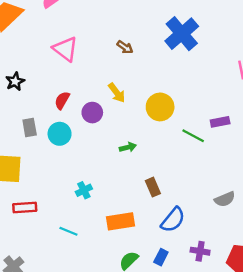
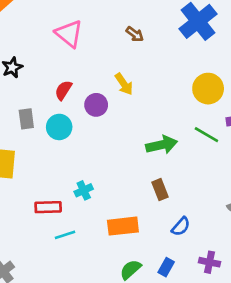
yellow circle: (160, 107) -> (208, 89), moved
green arrow: (128, 147) -> (162, 145), moved, size x1.6
red rectangle: (25, 208) -> (48, 207), moved
blue semicircle: (173, 220) -> (181, 226), size x0.7
cyan line: (68, 231) -> (65, 235), turned -42

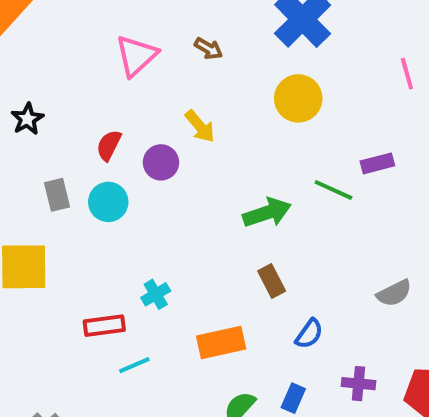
pink triangle: (69, 34) -> (136, 56), moved, turned 44
yellow circle: (208, 89) -> (298, 98), moved

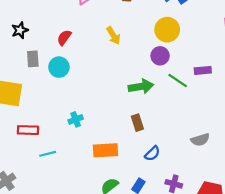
black star: (27, 119) -> (20, 30), moved
purple circle: (161, 162) -> (160, 56), moved
red rectangle: (104, 326) -> (28, 130), moved
cyan line: (134, 365) -> (48, 154), moved

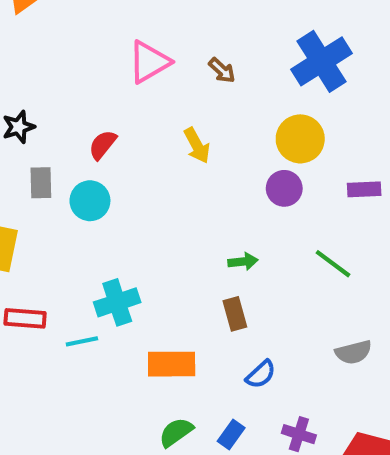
purple rectangle: (203, 70) -> (364, 189), moved
green line: (178, 81) -> (333, 264), moved
green arrow: (141, 87) -> (243, 262), moved, size x0.6
cyan cross: (76, 119) -> (117, 302), size x1.5
cyan line: (48, 154) -> (82, 341), moved

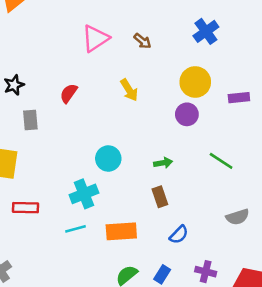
blue cross: (321, 61) -> (206, 31), size x0.7
purple rectangle: (364, 189) -> (239, 98), moved
cyan circle: (90, 201) -> (108, 159), moved
cyan line: (82, 341) -> (75, 229), moved

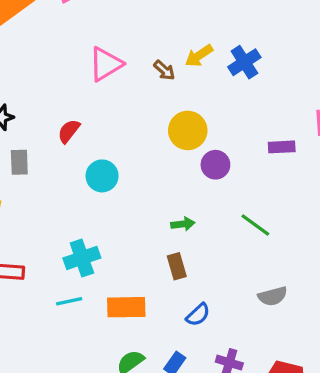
yellow circle: (195, 82) -> (188, 130), moved
yellow arrow: (129, 90) -> (199, 56), moved, turned 85
cyan circle: (108, 159) -> (102, 176), moved

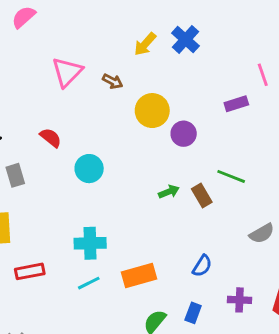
brown arrow: (164, 70) -> (113, 81), moved
red semicircle: (69, 131) -> (51, 138), turned 105
cyan cross: (82, 258) -> (90, 243), turned 32
brown rectangle: (177, 266) -> (202, 196), moved

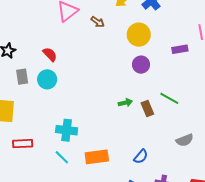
yellow circle: (152, 111) -> (139, 35), moved
cyan circle: (89, 169) -> (47, 79), moved
cyan line: (89, 283) -> (62, 157), turned 63

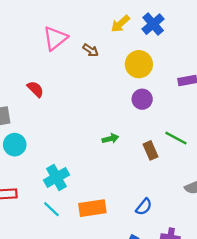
cyan circle: (47, 79) -> (15, 145), moved
green arrow: (125, 103) -> (110, 139), moved
cyan cross: (67, 130) -> (56, 177), turned -35

